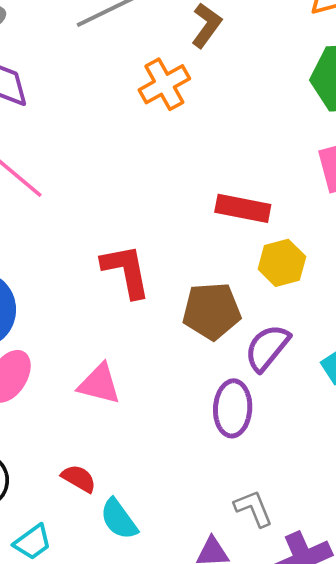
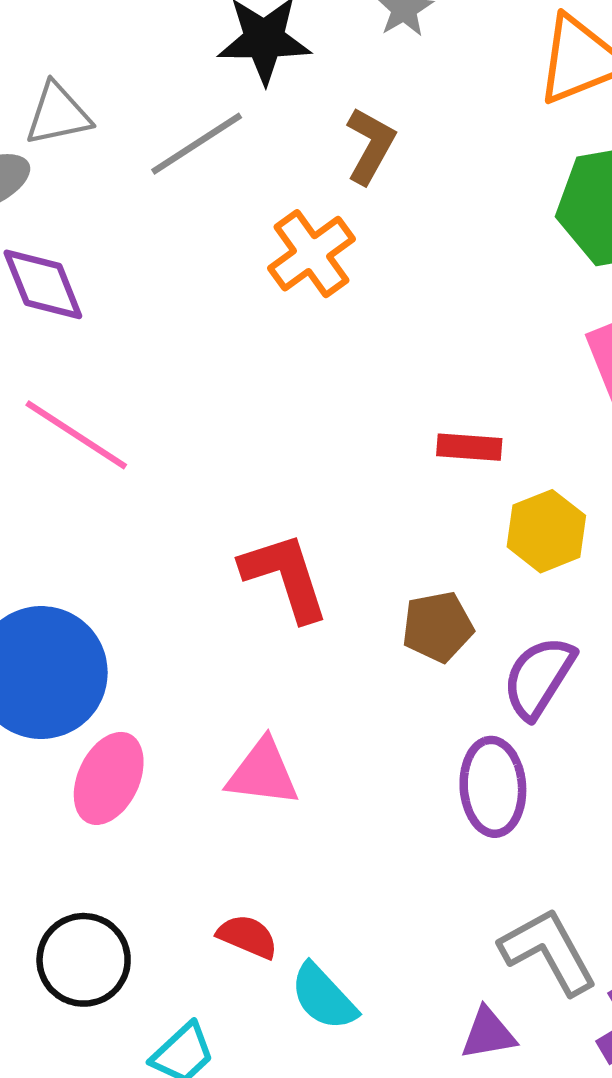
red rectangle: (243, 208) -> (469, 447), size x0.7
brown pentagon: (212, 311) -> (438, 627), size x0.7
gray L-shape: (253, 508) -> (548, 951), size x1.4

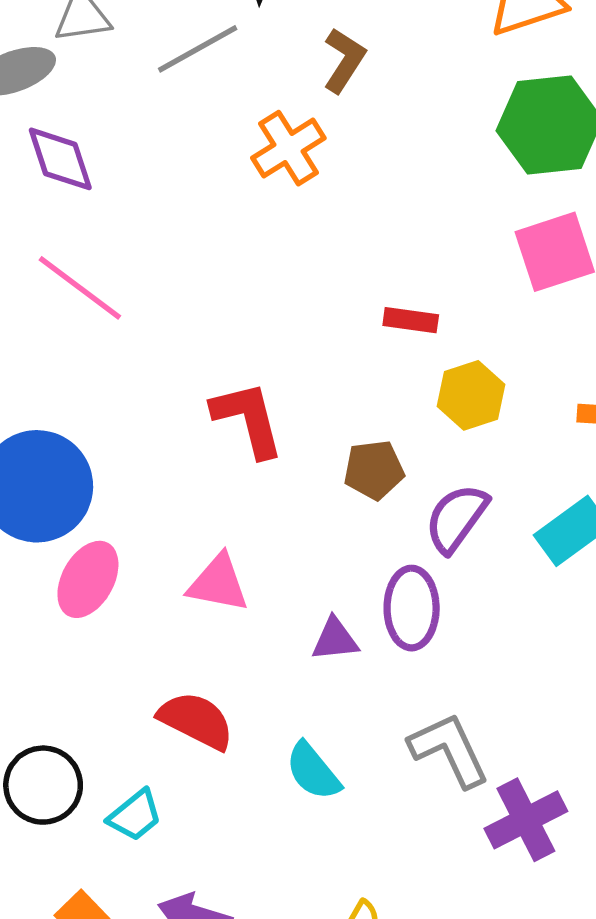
red semicircle: (247, 937) -> (196, 721), size x1.5
black circle: (84, 960) -> (43, 785), moved
cyan semicircle: (323, 997) -> (313, 771), moved
purple triangle: (488, 1034) -> (335, 639), moved

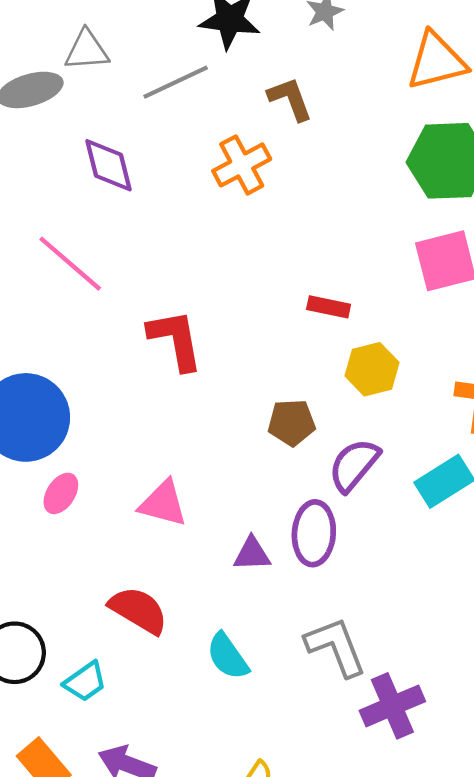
brown L-shape: (344, 60) -> (290, 99), turned -57
purple diamond: (60, 159) -> (108, 165), moved
red L-shape: (248, 419) -> (175, 340), moved
pink ellipse: (88, 579) -> (61, 493), size x0.7

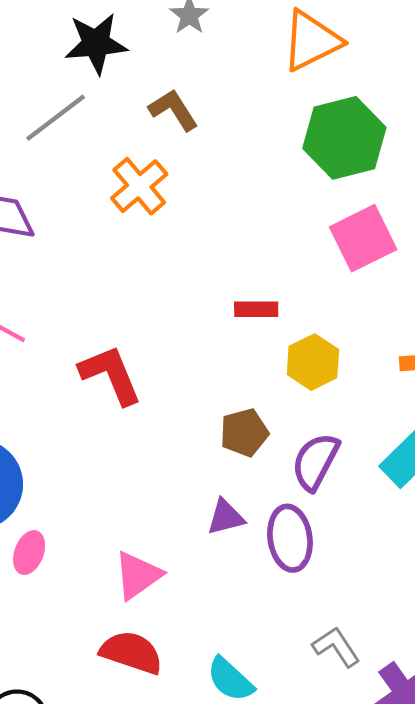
pink triangle: (163, 503) -> (138, 575), moved, turned -38
purple triangle: (252, 554) -> (226, 517), moved
gray L-shape: (336, 647) -> (336, 647), size x0.7

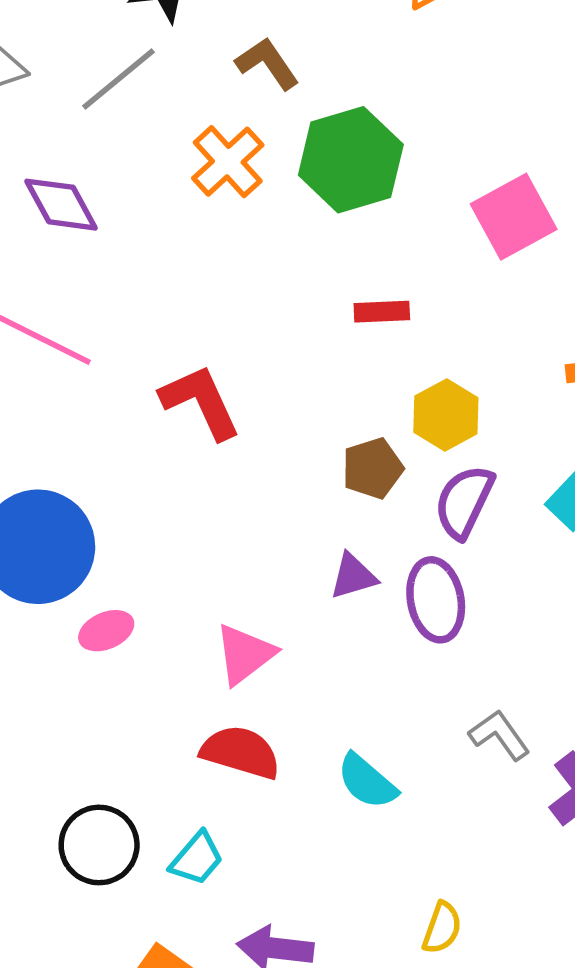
green hexagon: (344, 138) -> (351, 160), moved
yellow hexagon: (313, 362) -> (446, 415), moved
pink ellipse: (29, 553) -> (106, 631), turned 48

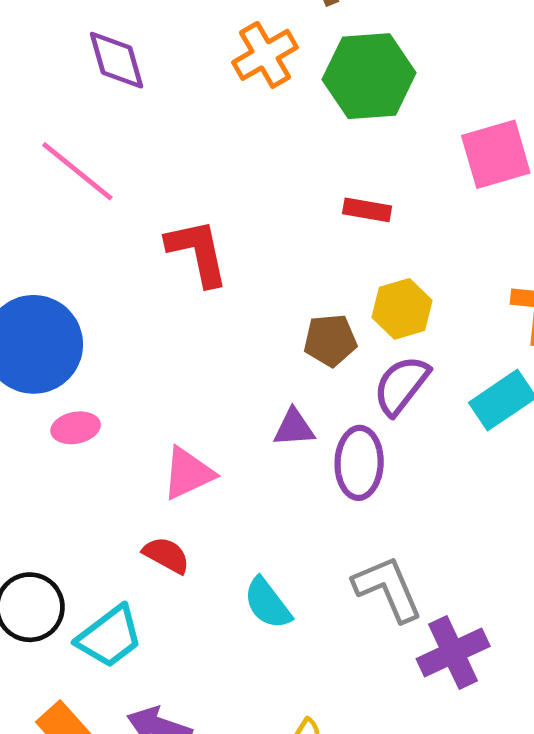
gray L-shape: (499, 735) -> (388, 589), size x1.4
red semicircle: (241, 752) -> (166, 555), size x0.7
cyan trapezoid: (197, 859) -> (110, 637), size x1.4

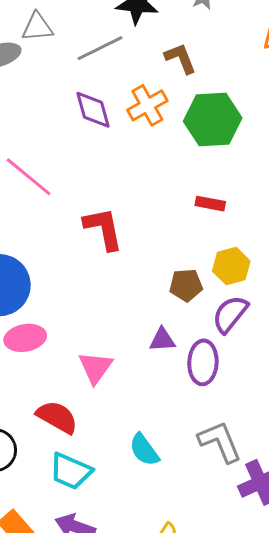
purple diamond: (117, 60) -> (93, 110), moved
pink ellipse: (76, 428) -> (25, 338), size x1.4
pink triangle: (188, 473) -> (95, 367), turned -30
red semicircle: (166, 555) -> (57, 417), moved, size x1.4
cyan trapezoid: (110, 637) -> (71, 471), moved, turned 60

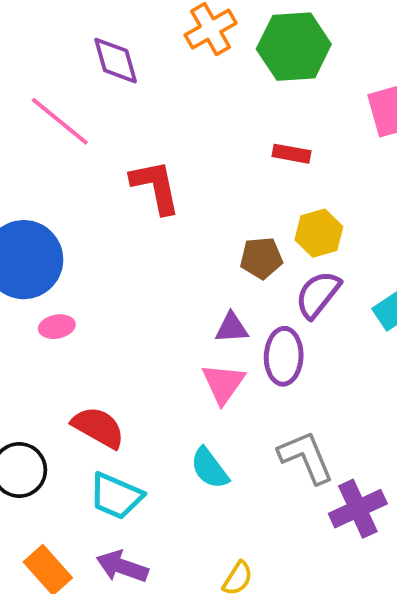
purple diamond: (93, 110) -> (116, 61), moved
pink ellipse: (25, 338) -> (57, 327), size x0.7
pink triangle: (95, 367) -> (223, 383), moved

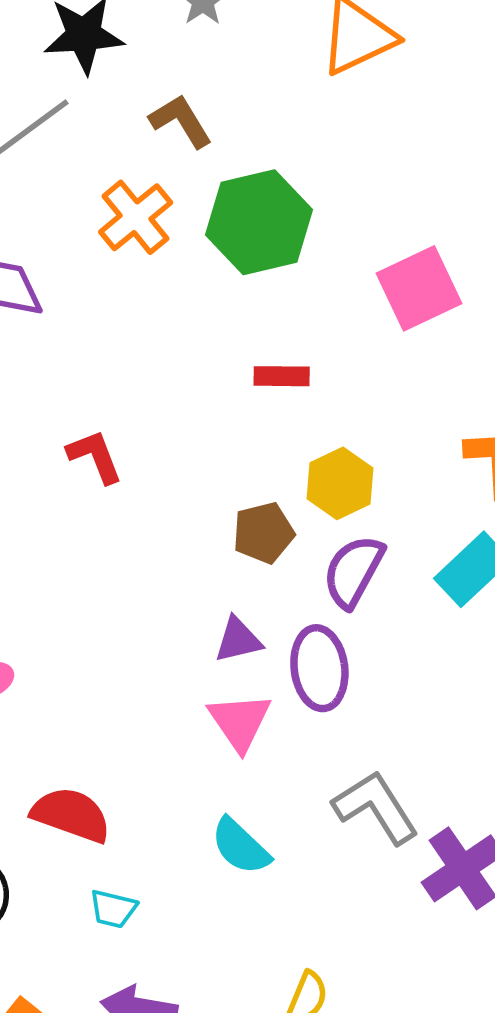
red L-shape: (156, 187) -> (95, 456), size x0.7
cyan trapezoid: (116, 496) -> (113, 909), size x0.6

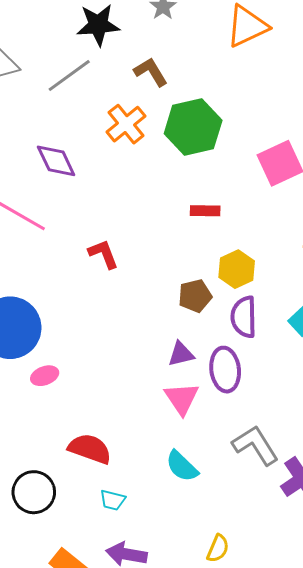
purple semicircle: (353, 571) -> (244, 317), turned -30

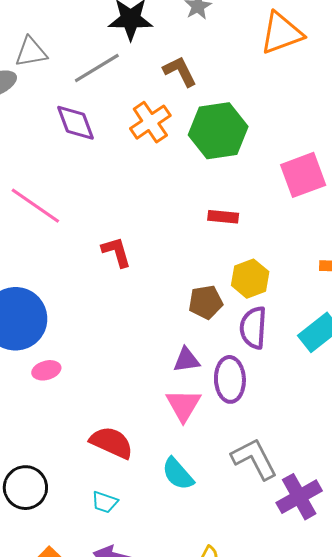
purple diamond: (56, 161) -> (76, 123), moved
red semicircle: (90, 449) -> (111, 443), moved

